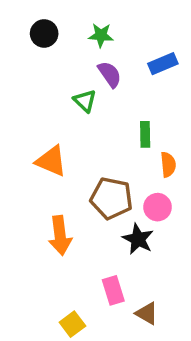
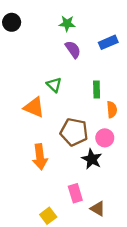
black circle: (44, 33) -> (12, 22), moved
green triangle: (85, 101) -> (54, 85), moved

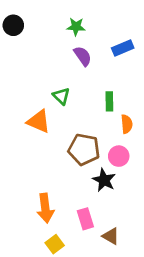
orange arrow: (40, 157) -> (45, 208), moved

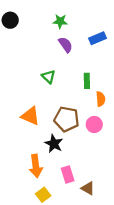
orange triangle: (39, 121) -> (30, 116), moved
black star: (104, 180) -> (54, 144), moved

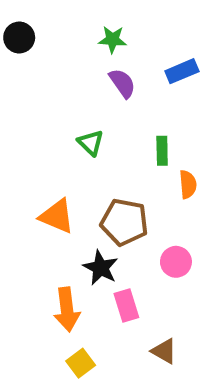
pink circle: (94, 124) -> (176, 262), moved
pink rectangle: (68, 175) -> (126, 305), moved

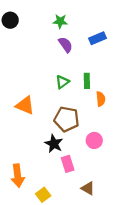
green triangle: (91, 143) -> (62, 82), moved, turned 40
orange triangle: (57, 216) -> (25, 105), moved
orange arrow: (67, 309) -> (18, 176), moved

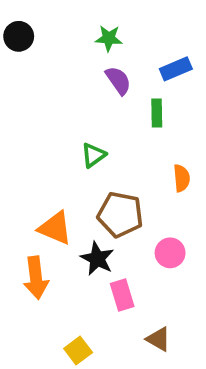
green rectangle: (87, 81) -> (157, 113), moved
green triangle: (62, 82) -> (93, 155), moved
orange triangle: (25, 105) -> (55, 228), moved
orange arrow: (18, 176) -> (36, 278), moved

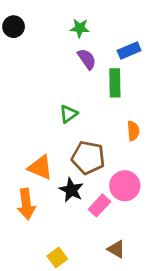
green rectangle: (157, 113) -> (115, 83), size x1.4
pink circle: (170, 253) -> (125, 186), size x1.4
pink rectangle: (122, 295) -> (99, 205), moved, turned 60

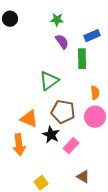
green triangle: (68, 114) -> (49, 81), size x1.5
pink circle: (125, 186) -> (95, 117), moved

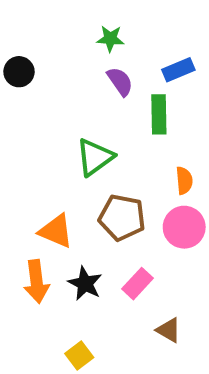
black circle: (10, 19) -> (19, 72), moved
black star: (51, 135) -> (85, 284), moved
brown triangle: (83, 177) -> (169, 330), moved

